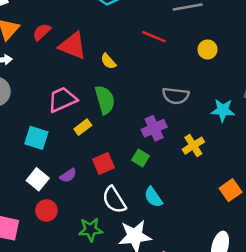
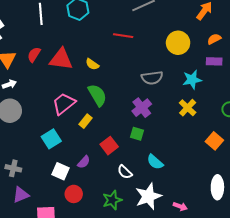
yellow circle: (208, 49) -> (178, 43), moved, size x1.5
cyan square: (36, 138) -> (51, 139), turned -36
yellow cross: (193, 146) -> (188, 108), moved
white semicircle: (114, 200) -> (125, 172), size x0.7

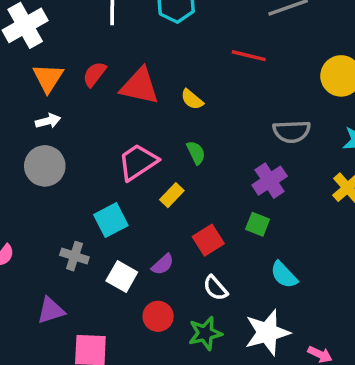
green semicircle: (97, 95) -> (196, 153), size x0.6
gray cross: (13, 168) -> (74, 256), moved
white semicircle: (125, 172) -> (215, 288), moved
red circle: (74, 194) -> (158, 316), moved

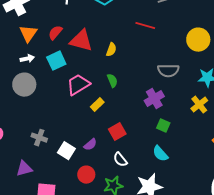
yellow semicircle: (192, 99) -> (111, 50), turned -112
cyan square: (111, 220) -> (56, 61), moved
green square: (258, 224) -> (163, 126), moved

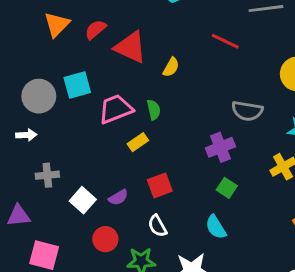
white arrow: (27, 59) -> (26, 135), moved
cyan square: (56, 61) -> (77, 85), moved
green semicircle: (112, 81) -> (154, 110), moved
gray cross: (39, 138) -> (47, 175), turned -35

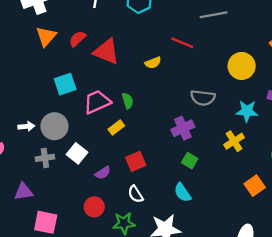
yellow semicircle: (171, 67) -> (153, 63), moved, turned 42
gray circle: (39, 96) -> (54, 126), moved
white square: (83, 200) -> (77, 153), moved

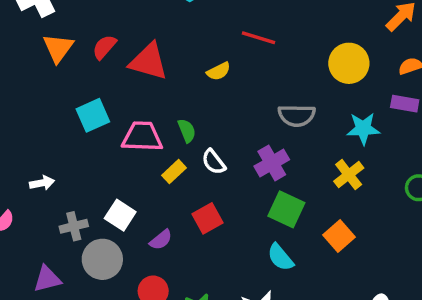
pink trapezoid: (97, 102) -> (142, 137), turned 32
gray circle: (54, 126) -> (102, 259), moved
green square: (190, 161) -> (286, 209), size x1.5
orange square: (255, 186) -> (339, 236), moved
white semicircle: (136, 194) -> (214, 162), moved

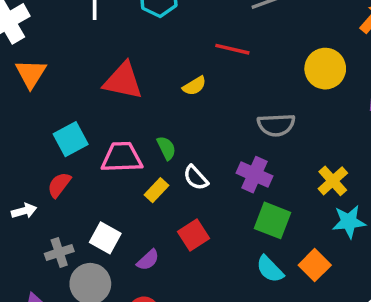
red semicircle: (104, 47) -> (59, 185), moved
cyan star: (363, 129) -> (349, 222), moved
purple cross: (272, 163) -> (254, 175), turned -32
orange square: (339, 236) -> (315, 265), moved

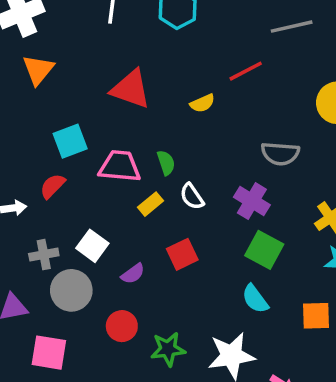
red line: (232, 49) -> (246, 71), turned -48
orange square: (315, 265) -> (316, 316), moved, turned 36

